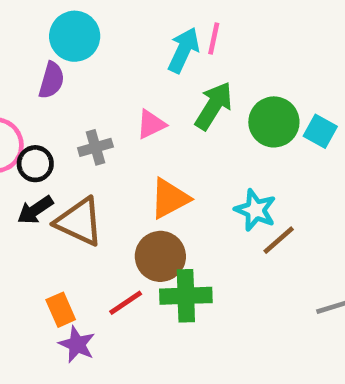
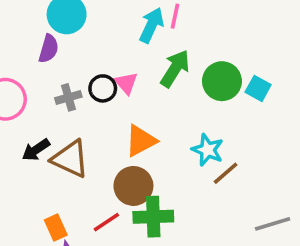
pink triangle: (151, 124) -> (126, 83), turned -45
gray cross: (95, 147) -> (68, 97), moved
black circle: (35, 164) -> (103, 88), moved

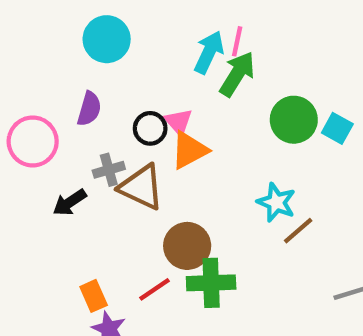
purple semicircle: (49, 49) -> (89, 109), moved
green arrow: (175, 69) -> (237, 74), moved
gray cross: (68, 97) -> (109, 170), moved
orange triangle: (141, 141) -> (189, 150), moved
brown triangle: (70, 159) -> (141, 187), moved

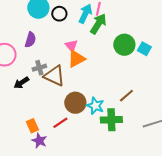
black circle: (150, 128) -> (59, 14), moved
cyan star: (276, 202) -> (95, 106), moved
green cross: (211, 283) -> (111, 120), moved

